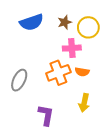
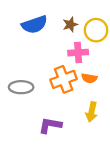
gray ellipse: (19, 80) -> (21, 87), turned 65
purple L-shape: (46, 115) -> (50, 125), turned -90

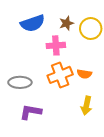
pink cross: (78, 53) -> (56, 45), moved
purple L-shape: (50, 125) -> (31, 112), moved

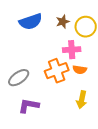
pink cross: (56, 45) -> (72, 50), moved
gray ellipse: (20, 82) -> (19, 78), turned -35

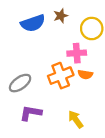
brown star: (63, 22) -> (61, 16), moved
yellow arrow: (82, 100) -> (76, 119), moved, turned 132

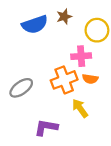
purple L-shape: (31, 113) -> (46, 127), moved
yellow arrow: (76, 119) -> (80, 108), moved

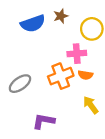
yellow arrow: (80, 108) -> (91, 105), moved

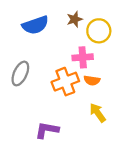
brown star: (61, 16) -> (75, 19), moved
gray ellipse: (20, 84) -> (20, 73), moved, turned -30

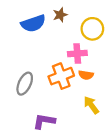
brown star: (75, 19) -> (60, 15), moved
gray ellipse: (20, 73) -> (25, 84), moved

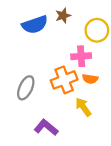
yellow arrow: (91, 105) -> (83, 107), moved
purple L-shape: (44, 121) -> (46, 127), turned 30

